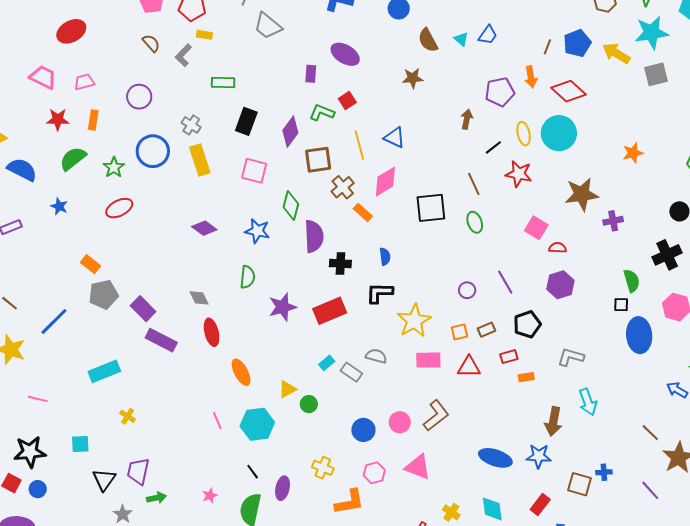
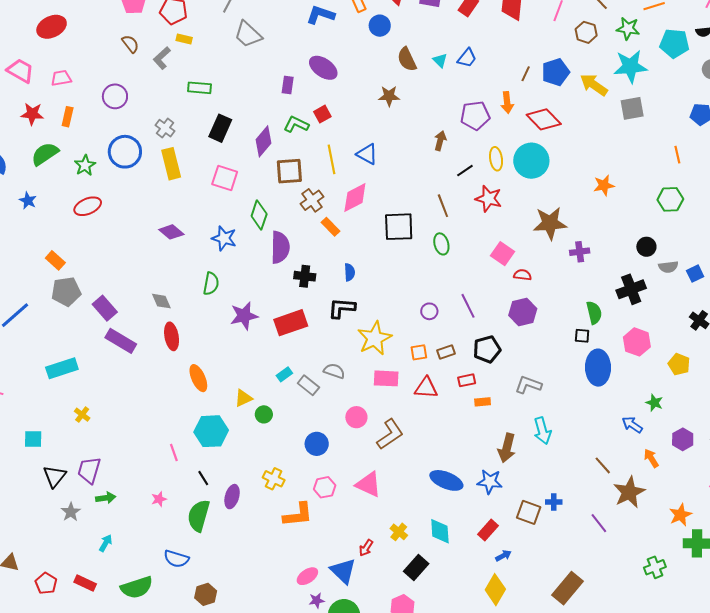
pink line: (217, 420) -> (174, 453), moved
pink circle: (400, 422) -> (356, 417), moved

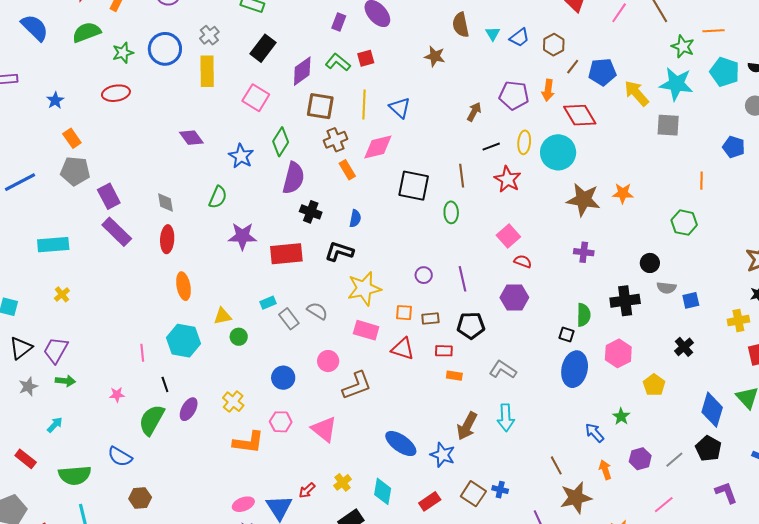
brown hexagon: (586, 32) -> (554, 45), moved
blue star: (28, 201) -> (55, 100), moved
brown star: (550, 223) -> (583, 200), moved

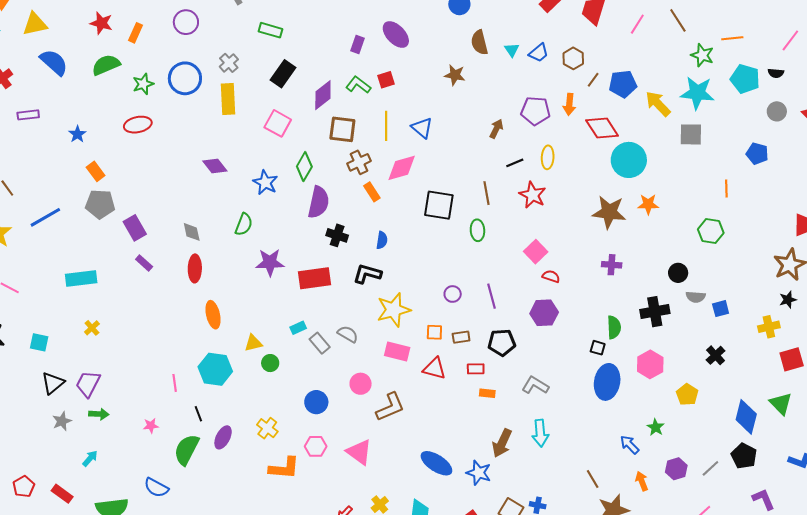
cyan circle: (558, 152) -> (629, 160), moved
purple rectangle: (117, 232) -> (144, 263), size x0.6

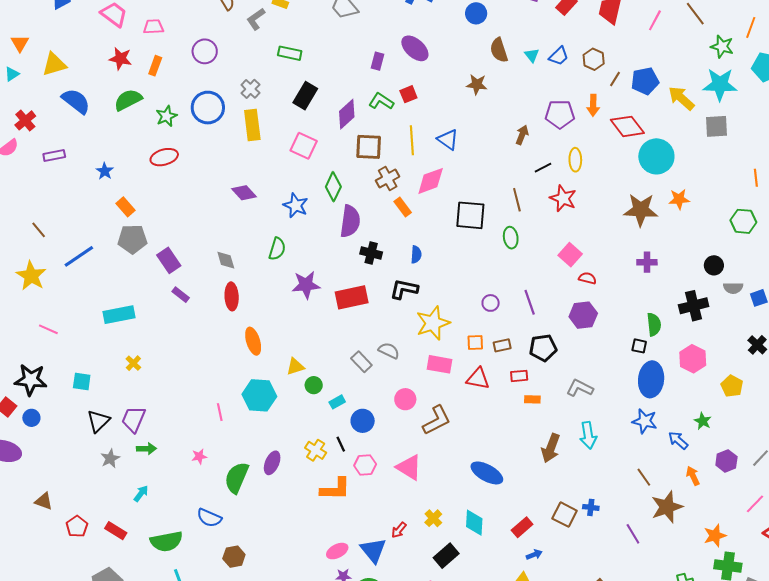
orange line: (732, 38) -> (751, 27), turned -60
cyan rectangle: (298, 328) -> (337, 402), moved
black line: (198, 414) -> (341, 444), moved
blue star: (479, 473) -> (645, 421), moved

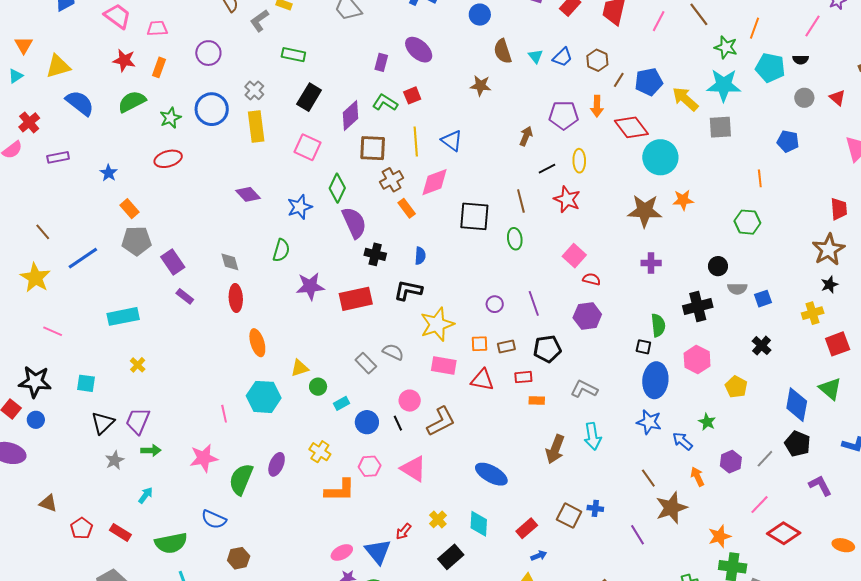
blue star: (296, 205) -> (300, 207), turned 30
purple semicircle: (350, 221) -> (354, 223), turned -32
black line: (341, 444) -> (398, 423), moved
pink star: (199, 456) -> (204, 458), size x1.8

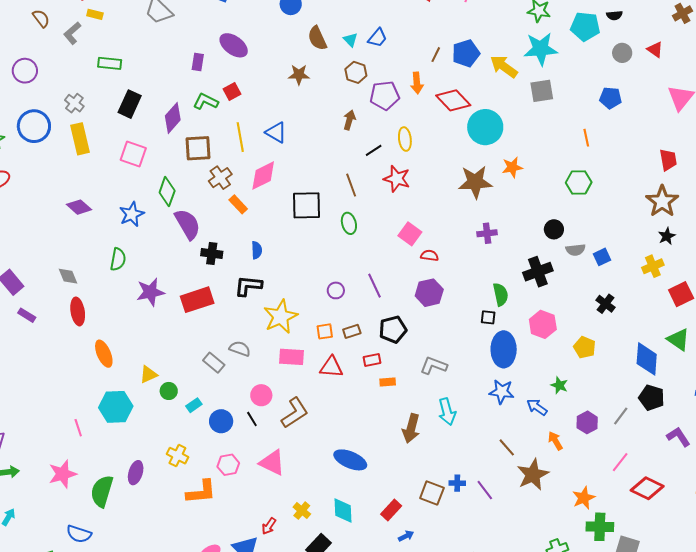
brown hexagon: (597, 60) -> (356, 72), moved
purple line: (638, 535) -> (485, 490), moved

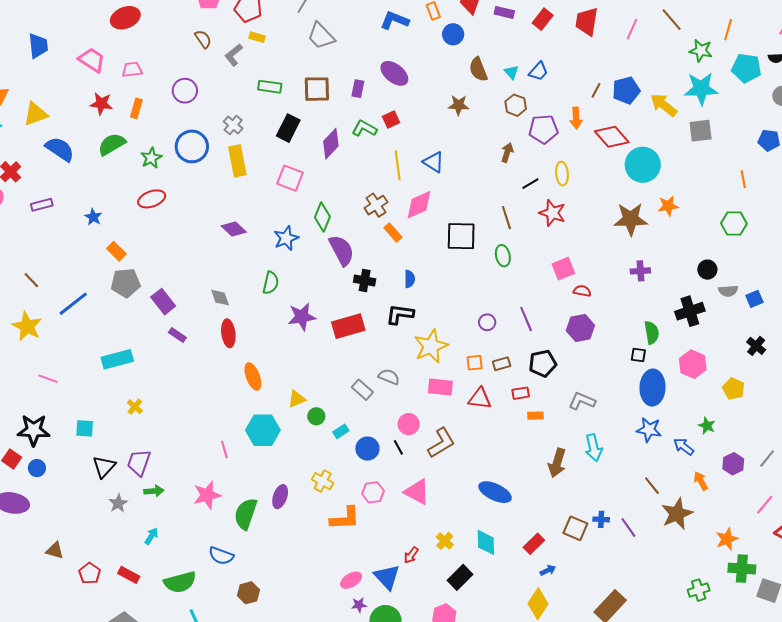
brown square: (198, 148) -> (317, 89), moved
pink square: (410, 234) -> (563, 269), turned 30

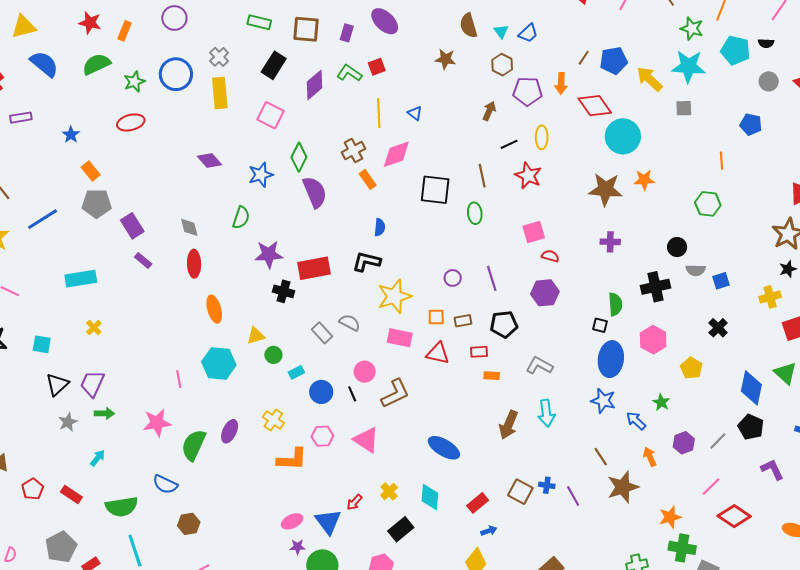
gray square: (701, 131) -> (684, 108), size x0.7
blue triangle: (434, 162) -> (415, 113), size x0.7
black cross: (365, 281) -> (283, 291), moved

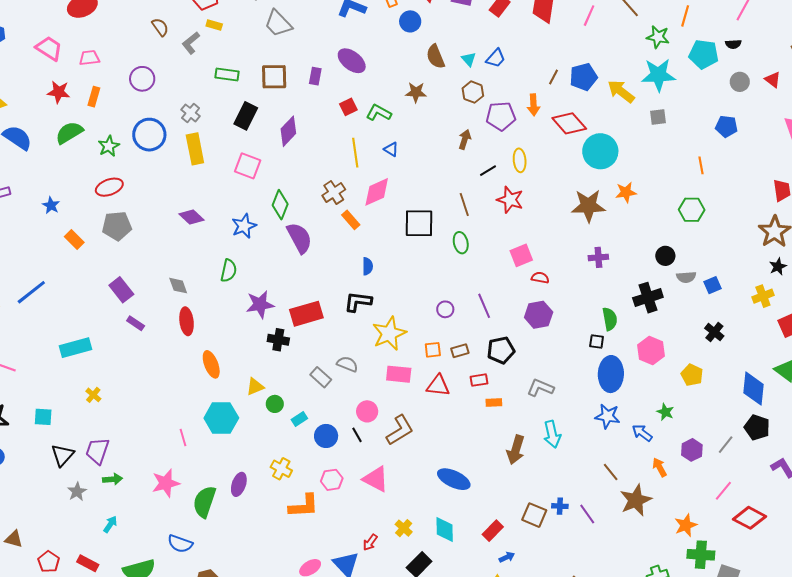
green L-shape: (349, 73) -> (379, 113), moved
gray pentagon: (97, 203) -> (117, 226), moved

